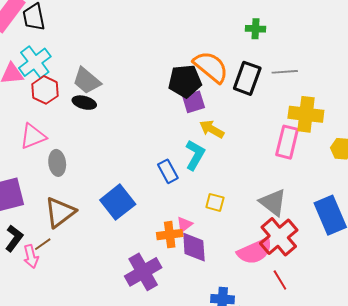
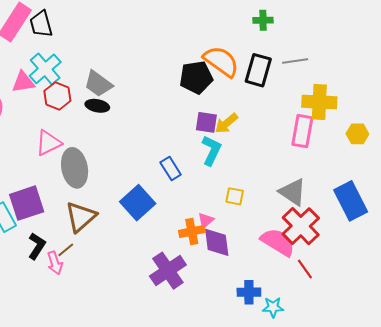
purple square: (194, 102) -> (206, 122), moved, turned 30
yellow arrow: (212, 129) -> (226, 123), turned -65
gray ellipse: (57, 163) -> (75, 168), size x1.5
blue rectangle: (168, 171) -> (171, 169), moved
pink semicircle: (255, 251) -> (278, 242), turned -120

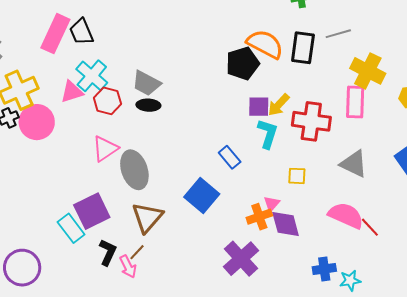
yellow cross: (319, 102) -> (368, 71), turned 32
red cross: (301, 226) -> (311, 121), moved, turned -30
red line: (305, 269) -> (370, 227), moved

